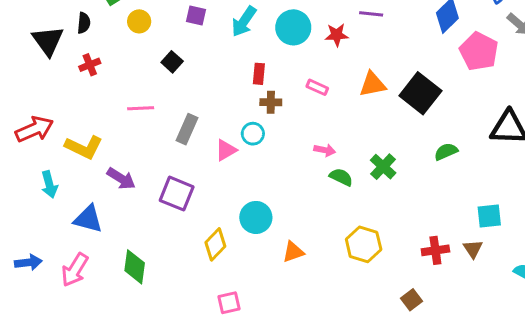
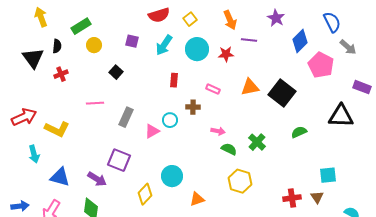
brown cross: (271, 102) -> (193, 107), moved
purple arrow: (121, 179) -> (97, 179), moved
yellow hexagon: (364, 244) -> (240, 181), moved

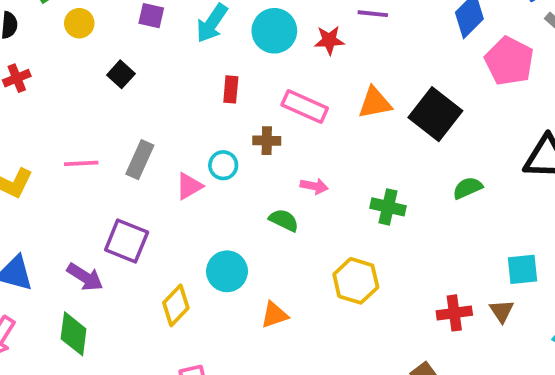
pink rectangle: (213, 89) -> (305, 107), size x1.6
pink line: (95, 103) -> (81, 163), moved
green cross: (257, 142) -> (388, 207), turned -30
green semicircle: (229, 149) -> (284, 220), moved

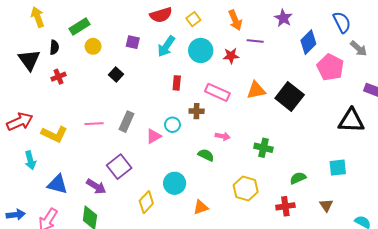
green semicircle: (468, 188) -> (298, 178), moved
purple square: (127, 241) -> (119, 167), turned 30
cyan square: (522, 269) -> (338, 168), moved
red cross: (454, 313) -> (285, 206), moved

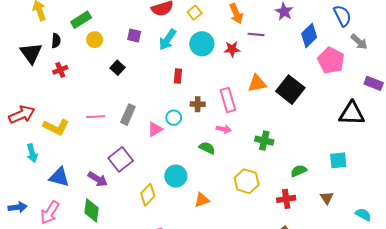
pink rectangle: (217, 92) -> (228, 100), moved, turned 50

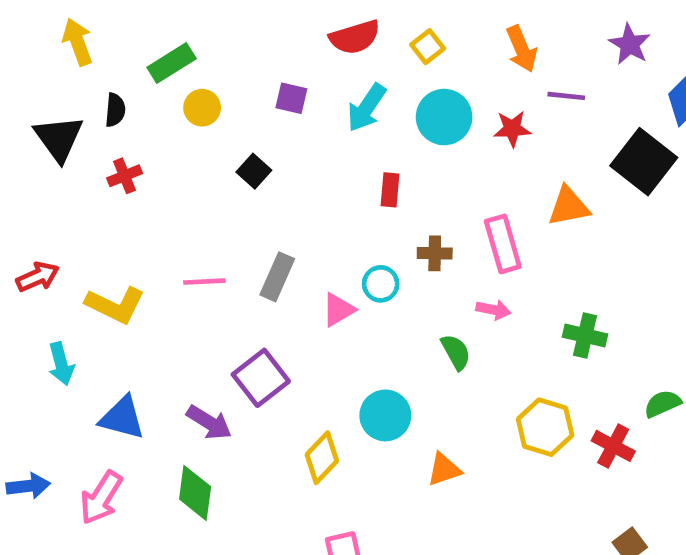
black square: (290, 90) -> (644, 162), moved
red arrow: (22, 115) -> (38, 277), size x0.7
green semicircle: (207, 148) -> (456, 352), turned 35
red cross: (286, 199) -> (613, 446), moved, turned 36

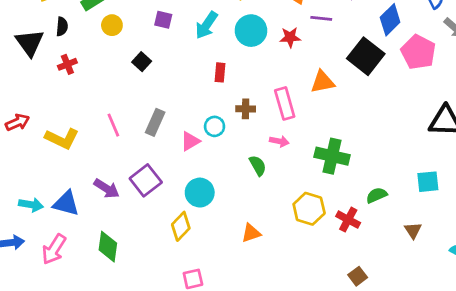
pink line: (204, 282) -> (113, 125), turned 70
green cross: (585, 336) -> (332, 156), size x1.4
cyan arrow: (61, 364) -> (31, 205), moved, turned -65
cyan circle: (385, 415) -> (200, 193), moved
purple arrow: (209, 422) -> (107, 188), moved

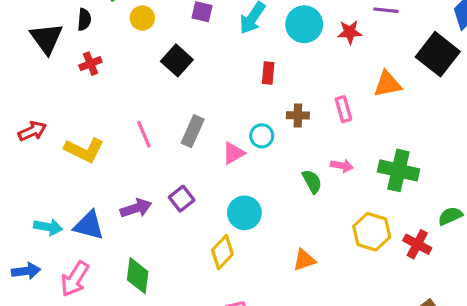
black square: (142, 62) -> (177, 60), size x1.4
pink rectangle: (285, 103) -> (343, 109), size x0.7
pink arrow: (279, 141) -> (342, 166), moved
purple square: (146, 180) -> (182, 199), size x0.7
purple arrow: (107, 188) -> (136, 208), turned -50

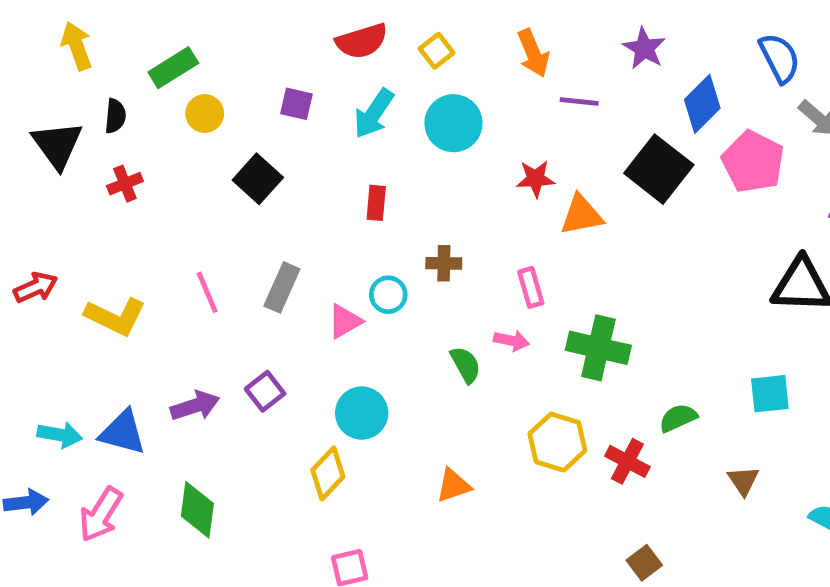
red star: (350, 32) -> (536, 179), moved
red rectangle: (268, 73) -> (376, 203), moved
pink rectangle: (343, 109) -> (531, 287), moved

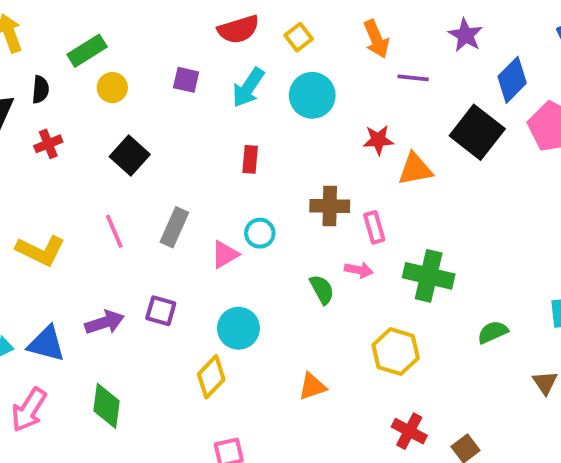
black square: (258, 179) -> (130, 155), moved
brown cross: (444, 263) -> (330, 206), moved, size x1.4
purple square: (265, 391) -> (161, 311), turned -36
red cross: (627, 461) -> (409, 431), moved

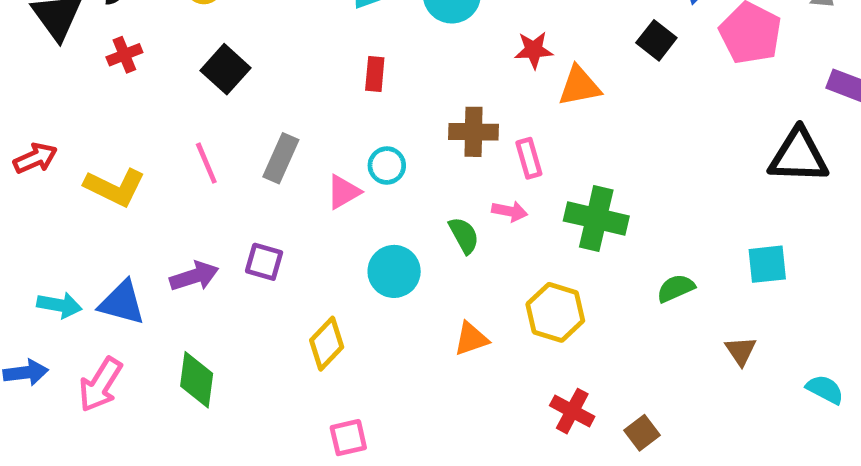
black square: (477, 132) -> (656, 40), size x0.6
cyan circle: (238, 328) -> (394, 271), moved
orange triangle: (312, 386) -> (471, 339), moved

